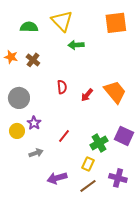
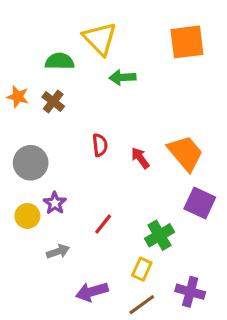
green semicircle: (29, 27) -> (60, 61), moved
red arrow: (87, 95) -> (140, 158), turned 104
purple square: (124, 136) -> (200, 203), moved

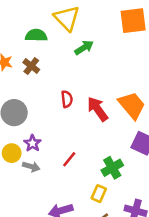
green arrow: (122, 77) -> (84, 48), turned 150
red arrow: (140, 158) -> (97, 109), size x1.5
gray arrow: (58, 251) -> (31, 167), moved, turned 35

